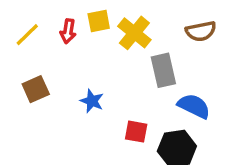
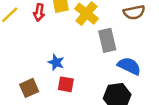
brown square: (36, 89) -> (29, 88), moved
red square: (136, 132) -> (66, 84), moved

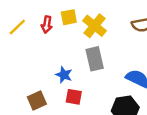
gray rectangle: (107, 40) -> (95, 59), moved

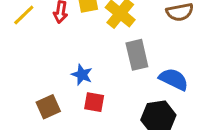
gray rectangle: (95, 59) -> (137, 55), moved

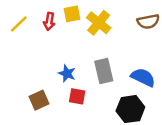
gray rectangle: (137, 55) -> (104, 71), moved

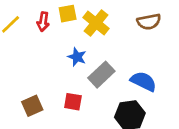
gray rectangle: (104, 71) -> (101, 75), turned 60
blue star: (67, 73) -> (77, 57), moved

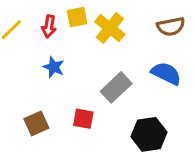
blue star: (77, 57) -> (54, 67), moved
blue semicircle: (143, 81) -> (166, 73), moved

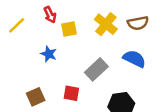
yellow square: (77, 17) -> (69, 29), moved
red arrow: (49, 26) -> (50, 15), moved, turned -35
yellow cross: (110, 28) -> (106, 24), moved

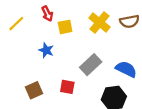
blue semicircle: (134, 59) -> (126, 69), moved

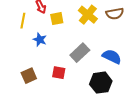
yellow line: (16, 24) -> (23, 21), moved, turned -35

